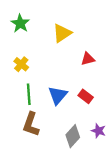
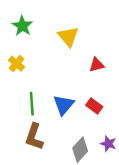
yellow triangle: (62, 33) -> (68, 37), turned -36
yellow cross: (21, 64) -> (16, 64), moved

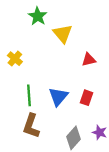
green star: (22, 26) -> (38, 16), moved
red rectangle: (94, 106) -> (87, 98), turned 72

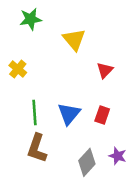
green star: (38, 16) -> (31, 19), moved, turned 30
red triangle: (89, 60) -> (105, 70), turned -32

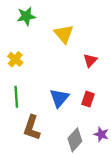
green line: (34, 112) -> (16, 97), moved

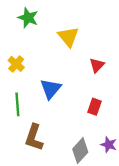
green star: (26, 16) -> (28, 18), turned 30
blue triangle: (59, 98) -> (51, 89), moved

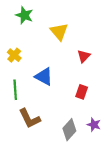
blue triangle: (51, 89) -> (44, 77), turned -42
brown L-shape: (34, 138) -> (30, 118), turned -45

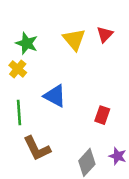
green star: (24, 15) -> (27, 43), moved
red triangle: (84, 56) -> (105, 34), moved

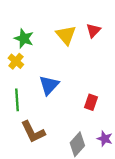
blue triangle: (55, 96) -> (49, 85), turned 45

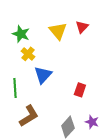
yellow cross: (16, 61) -> (28, 54), moved
brown L-shape: (33, 132) -> (29, 116), turned -95

